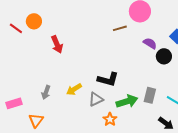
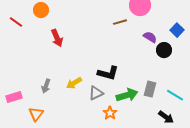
orange circle: (34, 21) -> (41, 10), moved

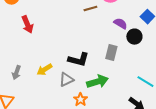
gray rectangle: (150, 89) -> (111, 53), moved

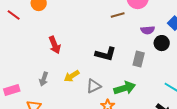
purple semicircle: (120, 24) -> (148, 30), turned 144
red arrow: (27, 25) -> (55, 45), moved
black L-shape: (78, 60) -> (106, 54), moved

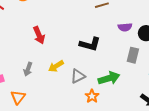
purple semicircle: (148, 30) -> (125, 27), moved
gray rectangle: (139, 59) -> (133, 55), moved

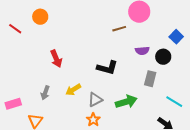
orange star: (92, 96) -> (93, 120), moved

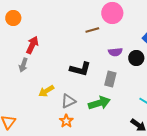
red arrow: (56, 59) -> (32, 45), moved, turned -132
gray rectangle: (150, 79) -> (110, 79), moved
gray arrow: (45, 93) -> (23, 65), moved

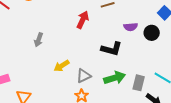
red arrow: (32, 45) -> (83, 20), moved
black L-shape: (80, 69) -> (112, 49), moved
gray rectangle: (110, 79) -> (139, 83), moved

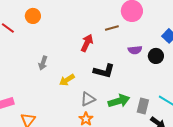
black L-shape: (112, 49) -> (104, 71), moved
yellow arrow: (62, 66) -> (67, 80), moved

